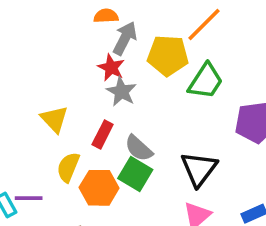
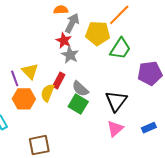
yellow semicircle: (68, 167) -> (47, 93), moved
orange hexagon: (99, 188) -> (24, 99), moved
purple line: (29, 198) -> (15, 78), moved, turned 70

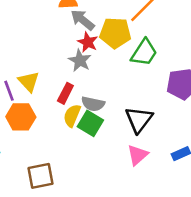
gray arrow: (72, 23) -> (82, 20), turned -78
red star: (64, 40) -> (88, 42), moved
gray semicircle: (80, 89) -> (93, 104), turned -30
yellow semicircle: (47, 93) -> (72, 116), moved

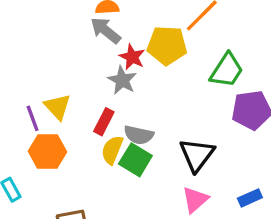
gray arrow: (82, 20) -> (106, 30), moved
green trapezoid: (144, 53) -> (227, 70), moved

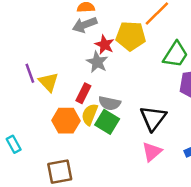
gray arrow: (106, 30) -> (85, 25), turned -60
purple line: (33, 118) -> (30, 73), moved
orange hexagon: (47, 152) -> (66, 121), moved

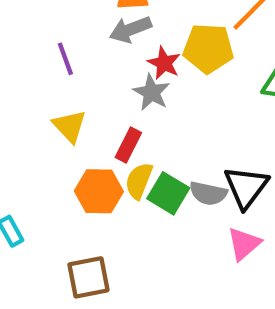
purple line: (30, 73) -> (65, 59), moved
gray semicircle: (110, 103) -> (208, 193), moved

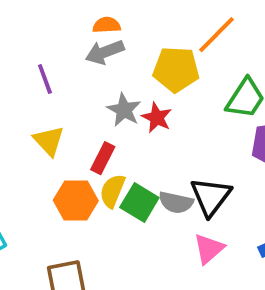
red star: (164, 63) -> (157, 118), moved

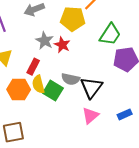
yellow semicircle: (112, 191) -> (38, 84), turned -36
gray semicircle: (176, 202) -> (71, 79), moved

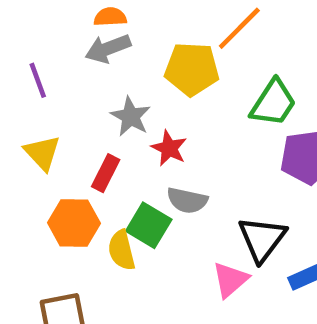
red star: (62, 45) -> (169, 148), moved
yellow semicircle: (38, 84) -> (122, 250), moved
black triangle: (91, 87) -> (262, 239), moved

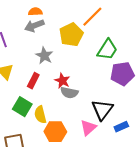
yellow pentagon: (192, 69) -> (71, 35), turned -30
red star: (169, 148) -> (62, 81), moved
orange hexagon: (74, 223) -> (55, 132), moved
green square: (149, 225) -> (22, 107), moved

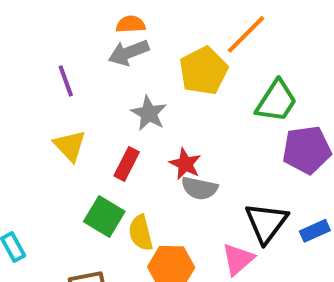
blue rectangle: (121, 127) -> (315, 231), moved

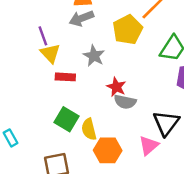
yellow triangle: (70, 146) -> (50, 53), moved
red rectangle: (127, 164) -> (65, 77), moved, turned 66

